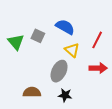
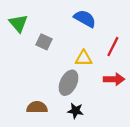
blue semicircle: (65, 27) -> (85, 19), moved
green triangle: (16, 42) -> (18, 23), moved
yellow triangle: (72, 50) -> (84, 58), turned -42

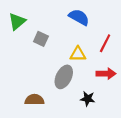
green triangle: (18, 23) -> (17, 22), turned 30
black star: (75, 111) -> (88, 99), moved

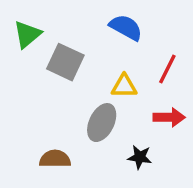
gray square: (41, 39) -> (65, 62), size x1.5

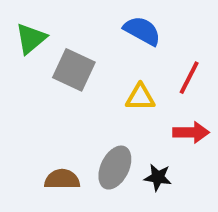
gray ellipse: (102, 123) -> (115, 168), moved

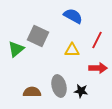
green triangle: (31, 39) -> (16, 49), moved
gray ellipse: (115, 168) -> (59, 86), turned -40

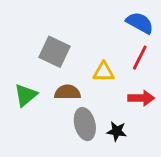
blue semicircle: (73, 16) -> (140, 23), moved
green triangle: (16, 49) -> (26, 95), moved
brown semicircle: (32, 92) -> (67, 92), moved

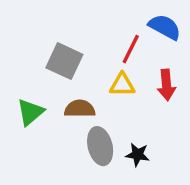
red line: (140, 58) -> (131, 49), moved
red arrow: (141, 98) -> (166, 85), moved, turned 85

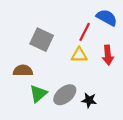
brown semicircle: (80, 109) -> (23, 70), moved
green triangle: (30, 112) -> (38, 94), moved
gray ellipse: (100, 146) -> (65, 95), turned 65

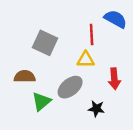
red line: (85, 32) -> (92, 35), turned -30
red arrow: (108, 55) -> (114, 79), moved
gray ellipse: (65, 95) -> (70, 87), moved

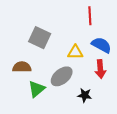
blue semicircle: (115, 19) -> (101, 45), moved
red line: (92, 35) -> (90, 16), moved

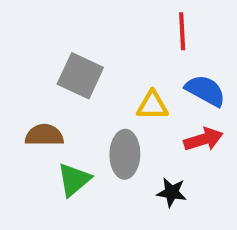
red arrow: (100, 69) -> (203, 139), turned -102
gray ellipse: (62, 76) -> (125, 154), turned -50

